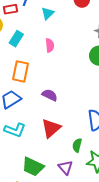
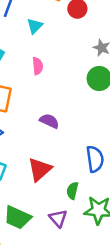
purple semicircle: (50, 95) -> (49, 121), moved

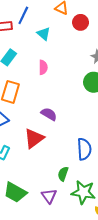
cyan triangle: (35, 26) -> (44, 34), turned -40
red triangle: (40, 169) -> (34, 138), moved

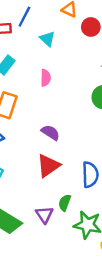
red triangle: (34, 138) -> (48, 166), moved
purple triangle: (49, 196) -> (44, 215), moved

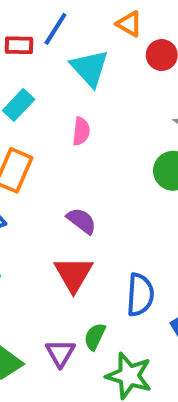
cyan triangle: (47, 39) -> (90, 68), size x1.5
red triangle: (48, 166) -> (73, 274), turned -30

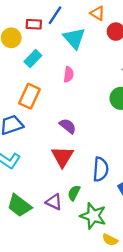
purple triangle: (60, 353) -> (54, 202), turned -36

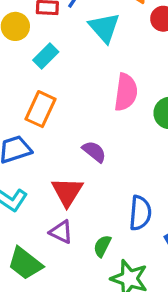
pink semicircle: (69, 75) -> (126, 92), moved, size x1.6
red triangle: (62, 157) -> (67, 192), moved
purple triangle: (54, 202) -> (61, 232), moved

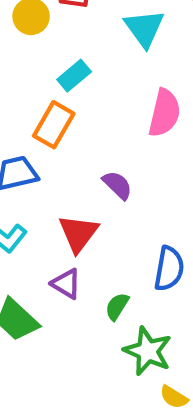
cyan rectangle: (46, 56) -> (74, 76), moved

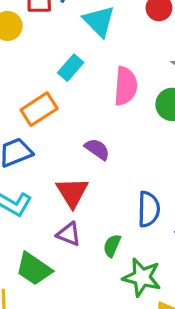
cyan rectangle: (74, 76) -> (71, 68), moved
orange rectangle: (54, 125) -> (39, 109), turned 36

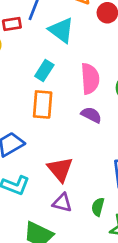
orange rectangle: (39, 109) -> (43, 104), moved, turned -44
purple semicircle: (97, 149) -> (91, 115), moved

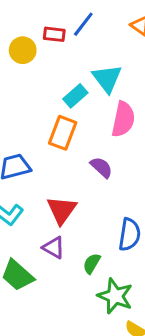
cyan triangle: (61, 30) -> (107, 78), moved
purple semicircle: (91, 115) -> (101, 167), moved

